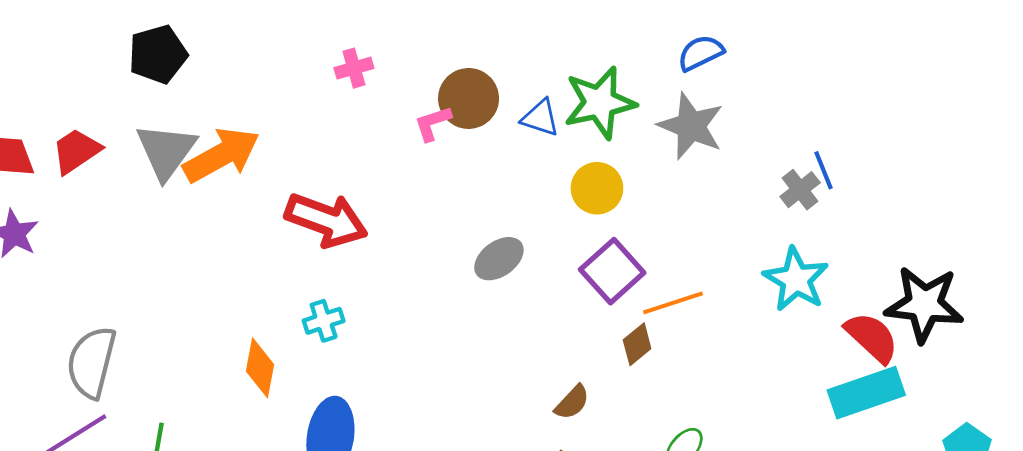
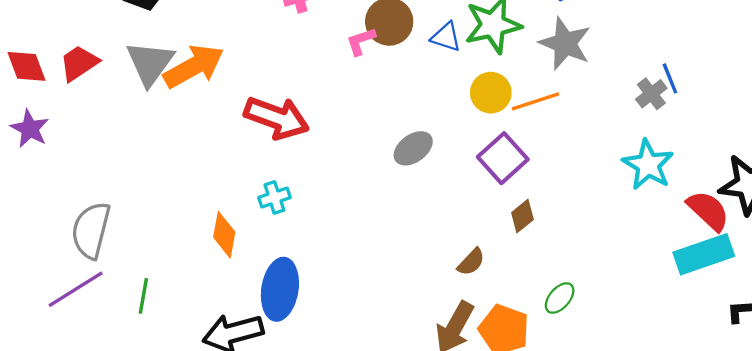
orange line: (673, 303) -> (536, 101), moved

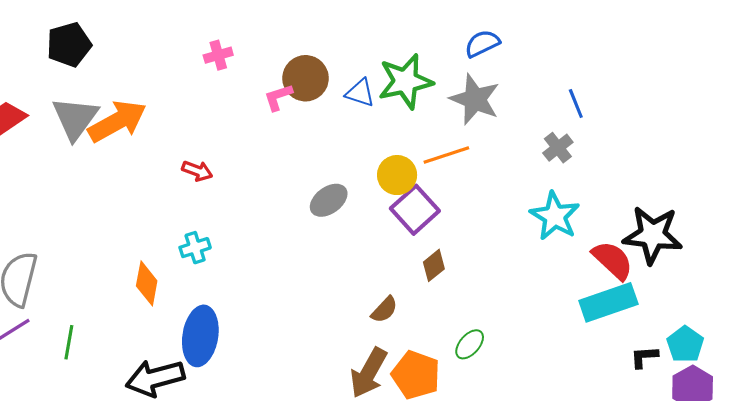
blue line: (670, 78) -> (576, 103), moved
yellow circle: (491, 93) -> (397, 175), moved
red arrow: (277, 118) -> (197, 171), size x0.5

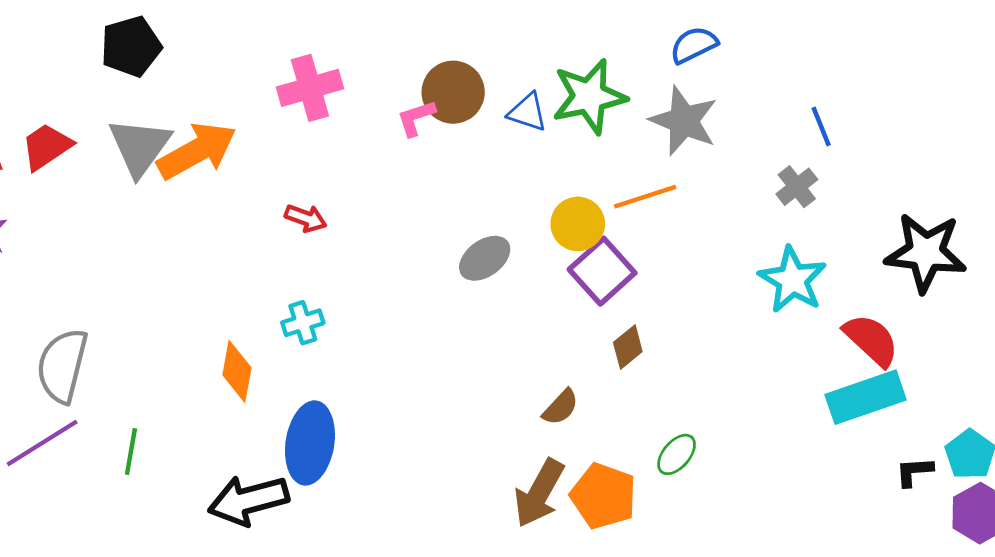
pink cross: (218, 55) -> (310, 88), moved, size x1.6
black star: (653, 235) -> (926, 253), moved

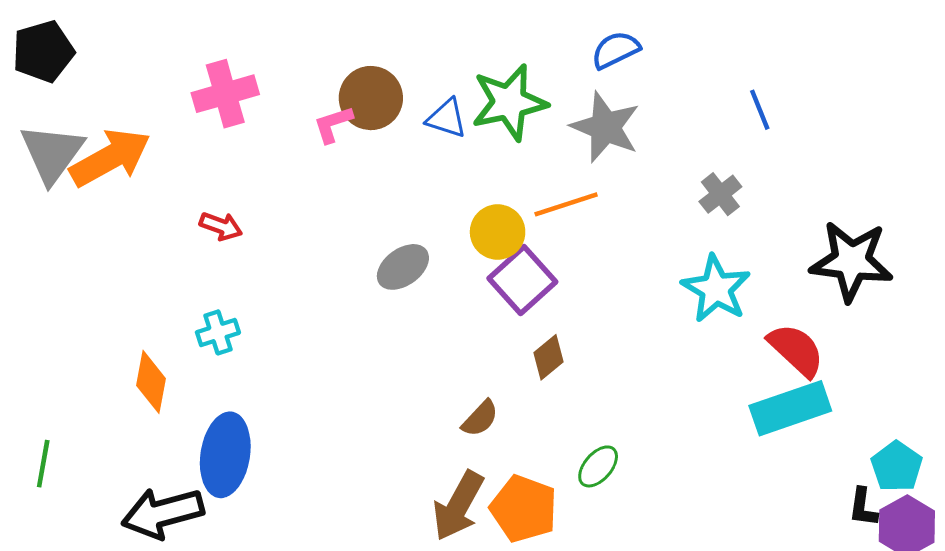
blue line: (821, 127) -> (760, 110), moved
black L-shape: (914, 472) -> (863, 507), moved, turned -78

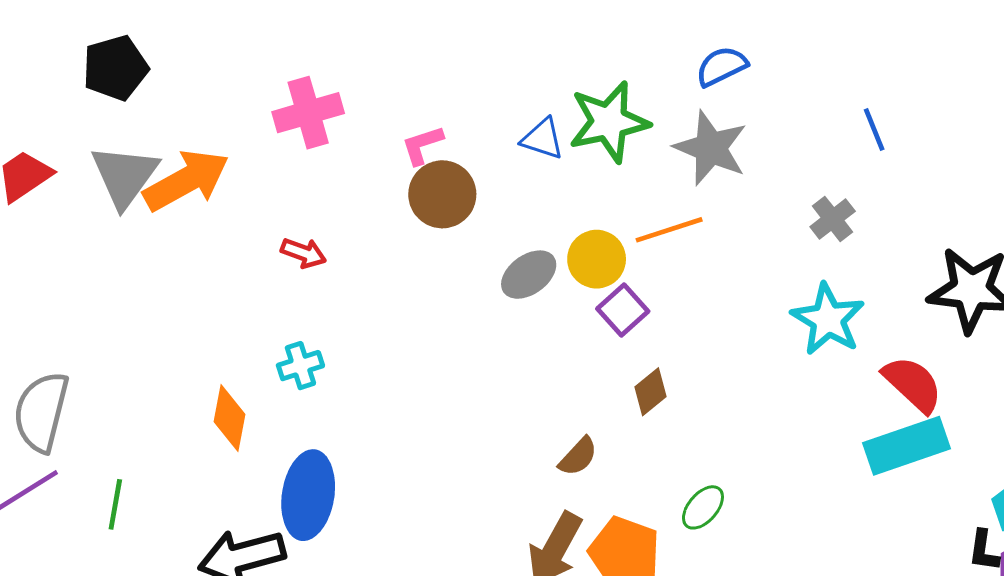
brown circle: (371, 98) -> (442, 194), moved
gray ellipse: (403, 267) -> (529, 275), moved
purple square: (522, 280) -> (623, 310), size x0.7

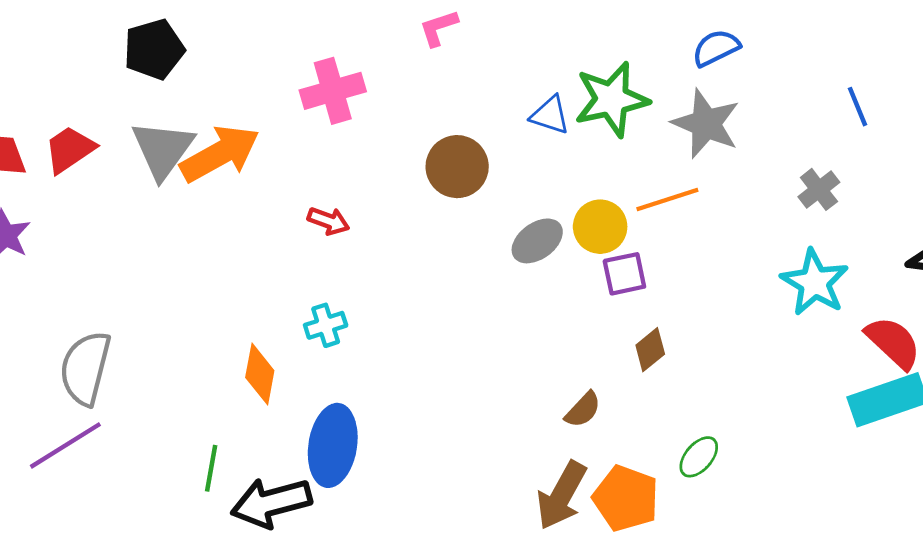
pink L-shape: (422, 145) -> (439, 28), moved
purple square: (623, 310) -> (624, 274), turned 30
green line: (115, 504) -> (211, 468), moved

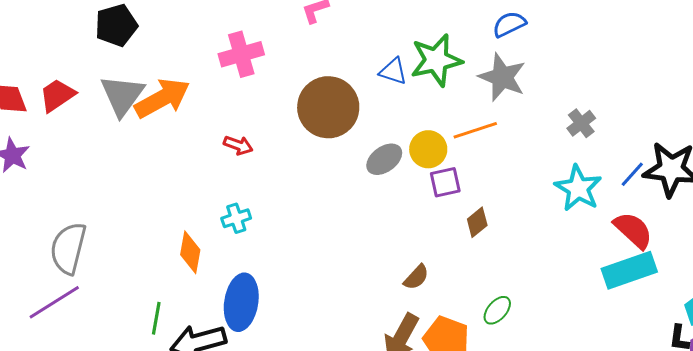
blue line: (857, 107) -> (632, 174), moved, turned 64
brown circle: (457, 167) -> (328, 107), size x1.4
brown diamond: (650, 350) -> (477, 222), moved

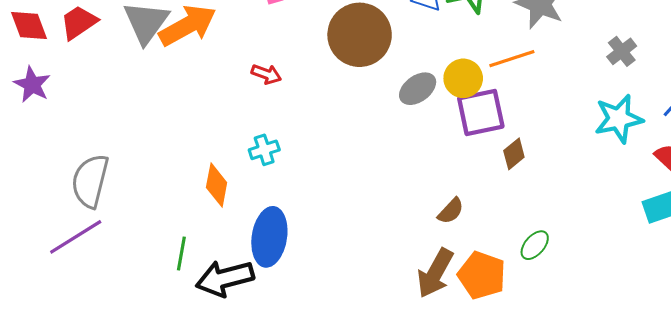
purple square: (445, 182) -> (481, 113), size x1.5
cyan star: (578, 188) -> (619, 119), turned 30

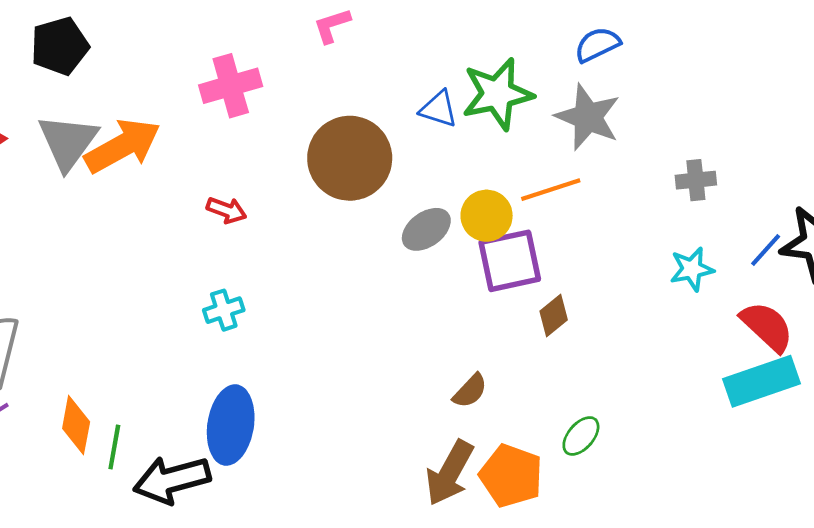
gray cross: (622, 51) -> (696, 180), turned 32
cyan star: (619, 119) -> (692, 269), size x0.7
orange diamond: (217, 185) -> (76, 425), moved

